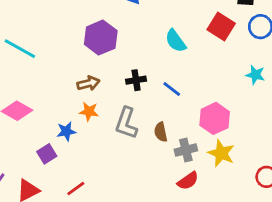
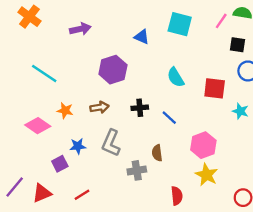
red square: (221, 26) -> (215, 88), moved, turned -30
orange star: (89, 112) -> (65, 111), moved
gray L-shape: (126, 123) -> (111, 143), moved
gray cross: (186, 150) -> (137, 170), moved
red semicircle: (188, 181) -> (177, 196), turned -66

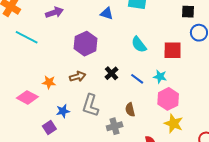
cyan line: (44, 74) -> (27, 37), moved
black cross: (140, 108) -> (111, 73), turned -32
cyan star: (240, 111) -> (160, 77), moved

